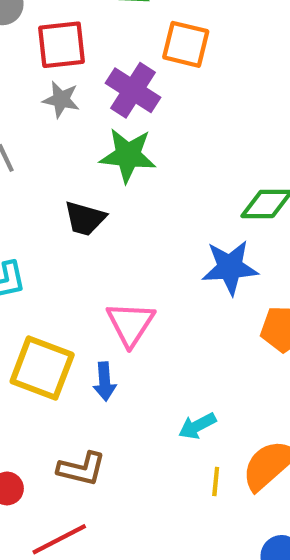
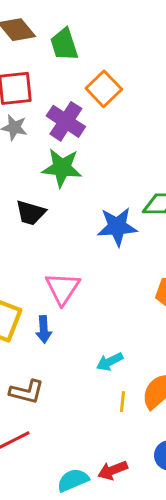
orange square: (186, 44) -> (104, 89), turned 32
blue star: (230, 267) -> (117, 227), moved

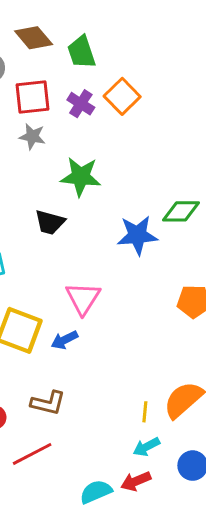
purple cross: (66, 121) -> (81, 104), moved, size x0.7
blue arrow: (44, 329) -> (64, 340), turned 68
cyan arrow: (110, 362) -> (146, 447), moved

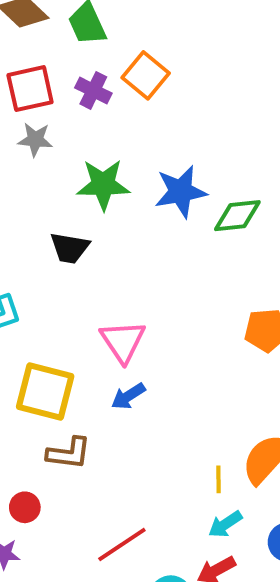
blue star: (137, 235) -> (181, 192), moved
blue arrow: (64, 340) -> (128, 396), moved
brown L-shape: (48, 403) -> (69, 453), moved
red line: (32, 454) -> (122, 545), moved

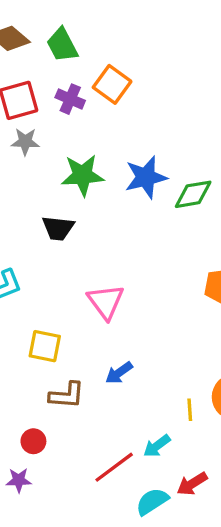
yellow square: (45, 392) -> (45, 346), size x0.7
blue arrow: (128, 396) -> (119, 373), moved
cyan arrow: (225, 524) -> (157, 446), moved

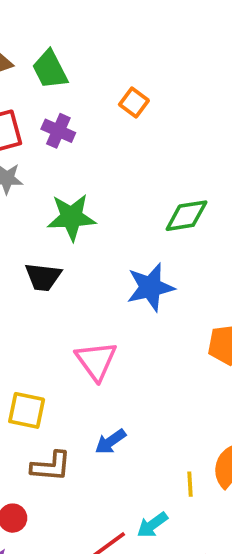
orange square: (112, 84) -> (134, 102), moved, size x0.7
blue star: (146, 177) -> (150, 287), moved
green diamond: (193, 194) -> (186, 216), moved

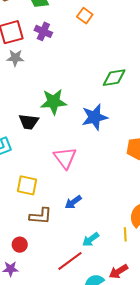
green star: (71, 217) -> (54, 102), moved
black trapezoid: (43, 277) -> (29, 122), moved
yellow line: (190, 484) -> (125, 234), moved
cyan arrow: (152, 525) -> (91, 239), moved

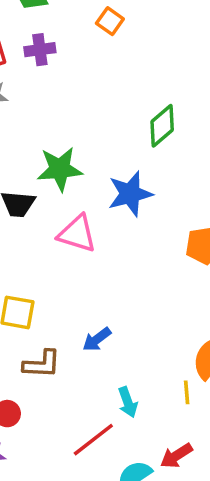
purple cross: (43, 31) -> (40, 50), turned -30
green diamond: (114, 78) -> (162, 126), turned -30
pink triangle: (65, 158) -> (77, 234), moved, turned -35
cyan arrow: (91, 239) -> (128, 402), turned -72

